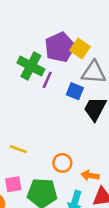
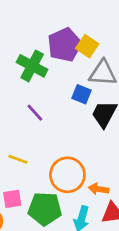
purple line: (47, 80) -> (35, 113), moved, turned -66
orange circle: (62, 163) -> (67, 175), size x1.6

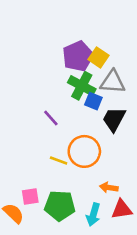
green cross: (32, 66) -> (82, 86), moved
yellow line: (18, 159) -> (59, 160), moved
orange circle: (67, 175) -> (84, 151), moved

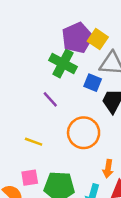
green cross: (82, 86) -> (63, 63), moved
yellow line: (59, 160) -> (34, 142), moved
orange arrow: (109, 188) -> (108, 169), turned -90

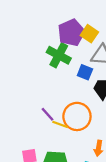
purple line: (50, 99) -> (48, 114), moved
yellow line: (34, 142) -> (60, 124), moved

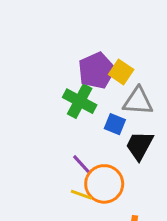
purple line: (48, 114) -> (81, 164), moved

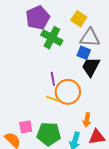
purple pentagon: (97, 71) -> (38, 18), moved
blue square: (115, 124) -> (84, 53), moved
purple line: (81, 164) -> (53, 79), turned 32

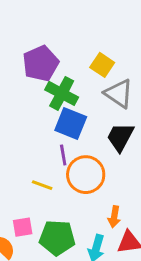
gray triangle: (90, 38) -> (119, 93), turned 30
blue square: (84, 53) -> (71, 124), moved, size x1.5
yellow line: (53, 99) -> (42, 185), moved

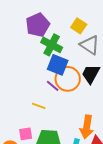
purple line: (63, 155) -> (53, 86), turned -40
orange circle: (86, 175) -> (68, 79), moved
orange arrow: (114, 217) -> (87, 127), size x1.6

